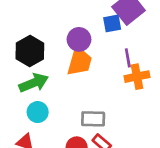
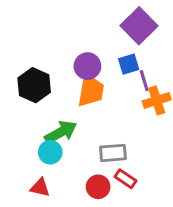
blue square: (112, 23) -> (129, 64), moved
green arrow: (34, 83) -> (61, 132), moved

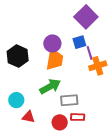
green arrow: (61, 132) -> (50, 87), moved
cyan circle: (50, 152) -> (16, 100), moved
red rectangle: (126, 179) -> (78, 117), turned -32
red triangle: (40, 188) -> (29, 117), moved

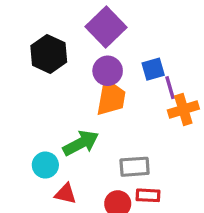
purple square: (86, 17) -> (106, 27), moved
black hexagon: (18, 56) -> (49, 54), moved
green arrow: (50, 87) -> (81, 143), moved

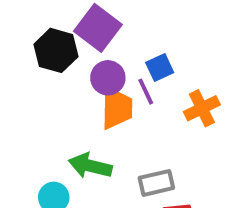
black hexagon: (49, 54) -> (56, 50), moved
purple line: (170, 88) -> (146, 92), moved
green arrow: (81, 143) -> (90, 166), turned -129

